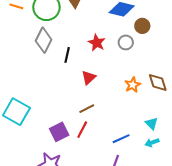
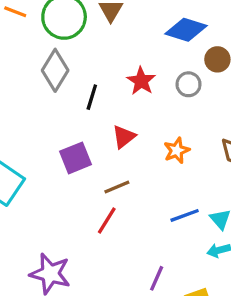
orange star: (133, 85) -> (177, 150), moved
purple square: (59, 132) -> (76, 158), moved
blue line: (121, 139) -> (185, 215), moved

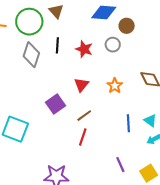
black line: (92, 97) -> (57, 45), moved
blue line: (185, 215) -> (128, 123), turned -60
purple line: (157, 278) -> (120, 165), turned -35

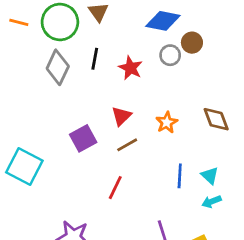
gray circle: (113, 45) -> (170, 55), moved
brown line: (84, 116) -> (127, 145), moved

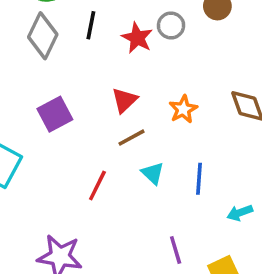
gray circle: (170, 55) -> (171, 25), moved
purple square: (83, 138) -> (55, 114), moved
cyan triangle: (210, 176) -> (153, 173), moved
red line: (115, 188) -> (97, 186), moved

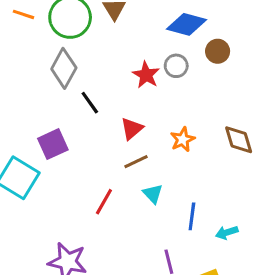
black line: (91, 25) -> (90, 103), moved, turned -50
purple square: (55, 114) -> (53, 144), moved
blue line: (199, 179) -> (192, 216), moved

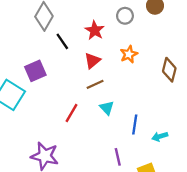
red star: (146, 75) -> (95, 30), moved
orange star: (183, 139) -> (129, 54), moved
brown diamond: (239, 140) -> (169, 70), turned 30

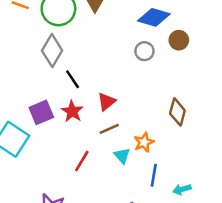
red star: (95, 30) -> (72, 111), moved
orange star: (129, 54) -> (144, 142), moved
brown diamond: (169, 70) -> (177, 112), moved

